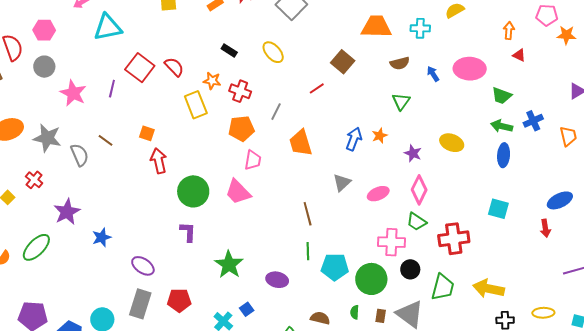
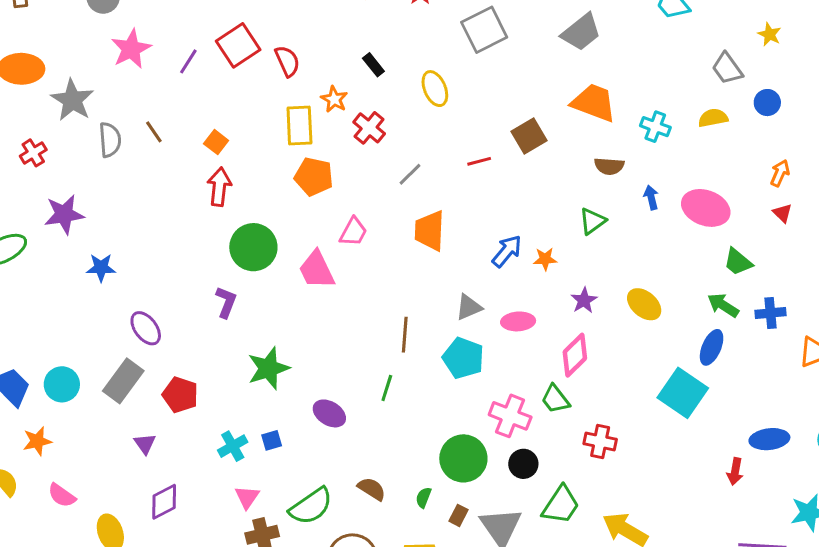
orange pentagon: (241, 129) -> (314, 177), moved
pink ellipse: (378, 194) -> (518, 321), moved
cyan square: (498, 209) -> (683, 393), moved, size x1.5
red cross: (454, 239) -> (600, 442), size x0.7
cyan pentagon: (335, 267) -> (463, 358), moved

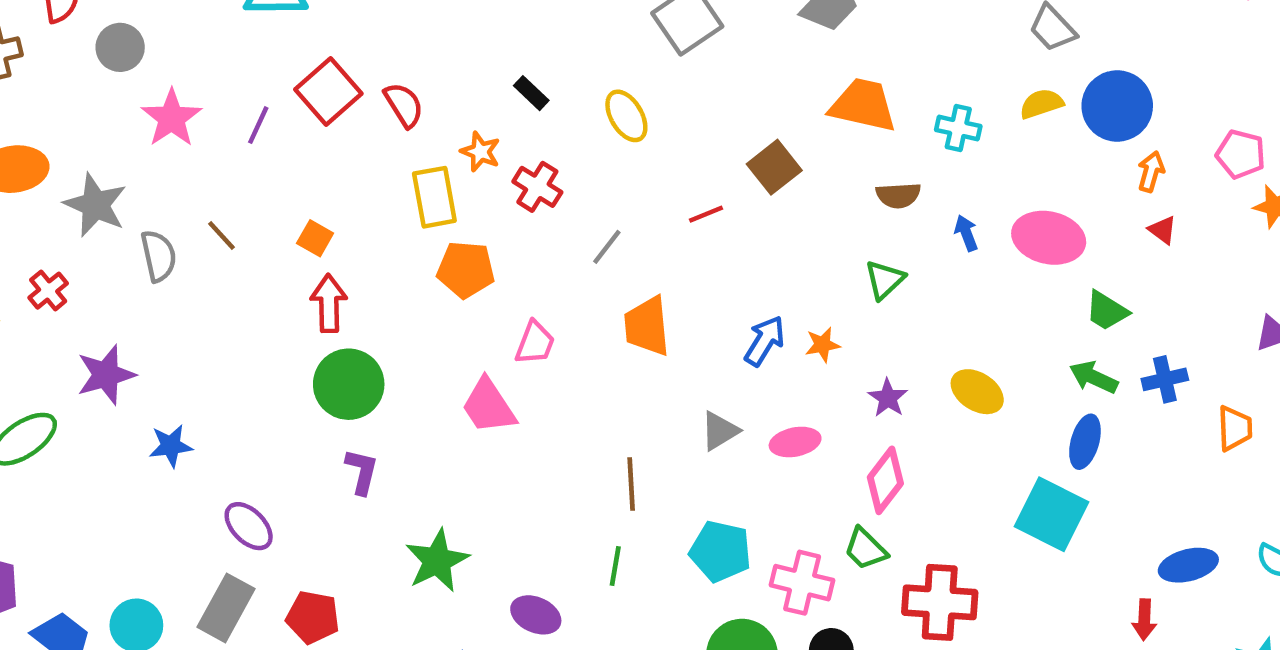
blue circle: (767, 103) -> (1117, 106), moved, size x1.8
green circle: (253, 247) -> (349, 384), moved
cyan pentagon: (463, 358) -> (721, 551), moved
red cross: (600, 442) -> (940, 602), size x1.5

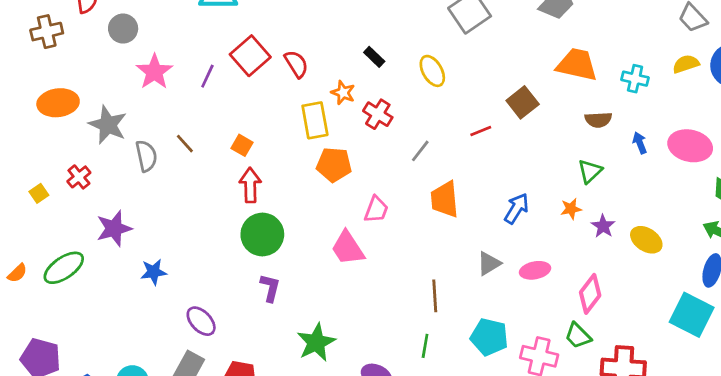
orange star: (823, 345) -> (571, 209), moved
purple star: (888, 398) -> (603, 226), moved

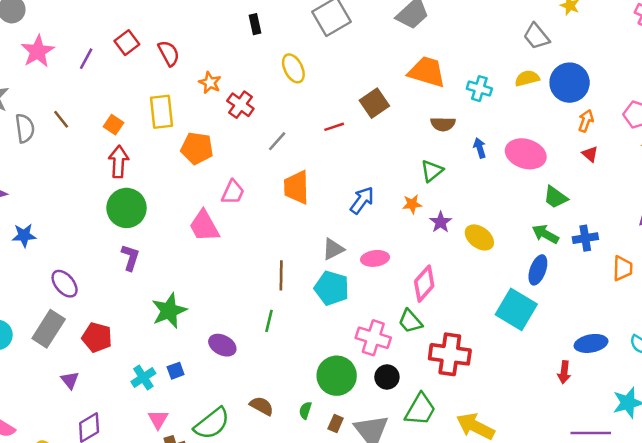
red square: (250, 56) -> (127, 43), size x0.7
black rectangle: (374, 57) -> (255, 24), moved, turned 30
yellow rectangle: (315, 120) -> (162, 112), moved
cyan pentagon: (489, 337) -> (332, 288), moved

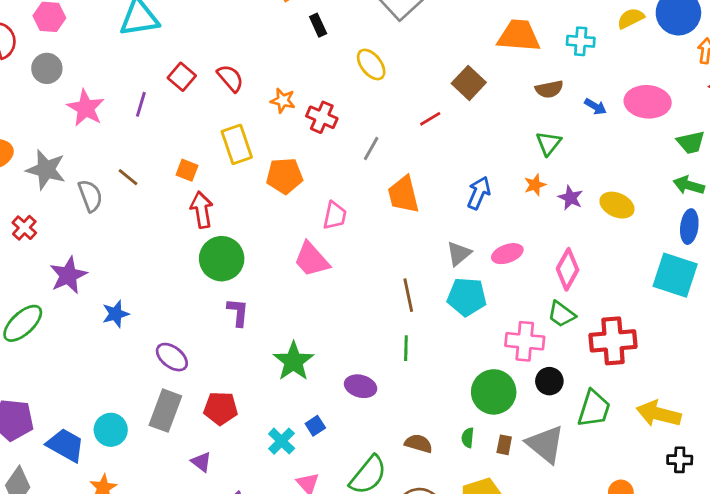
blue arrow: (480, 148) -> (595, 107), turned 150
green trapezoid: (555, 197) -> (691, 142), turned -36

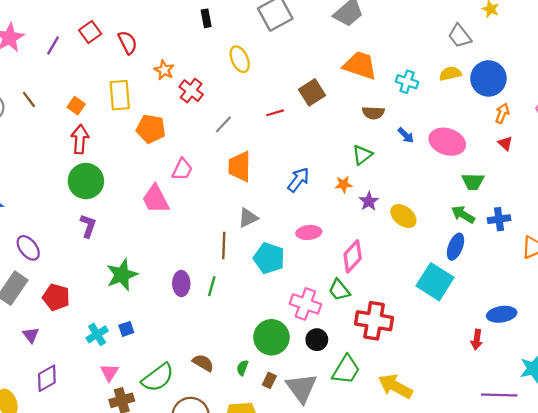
gray triangle: (459, 254) -> (248, 218), moved
purple ellipse: (361, 386) -> (181, 283), moved, turned 60

